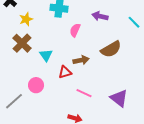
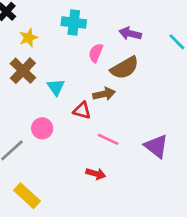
brown semicircle: (111, 49) -> (125, 68), moved
red triangle: (65, 72) -> (82, 110), turned 32

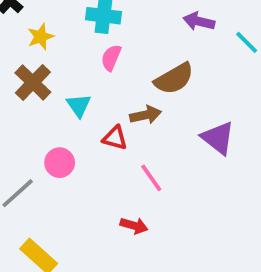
purple arrow: (130, 34) -> (199, 21), moved
pink semicircle: (96, 53) -> (111, 58), moved
pink line: (108, 139) -> (151, 178), turned 30
purple triangle: (156, 146) -> (218, 138), moved

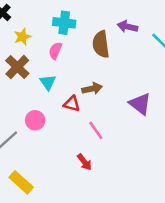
pink semicircle: (111, 58) -> (55, 51), moved
brown semicircle: (174, 79) -> (101, 44), moved, turned 112
red arrow: (134, 226) -> (84, 162), turned 36

